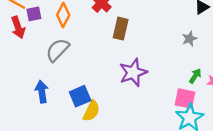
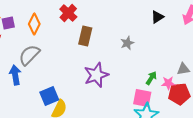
gray star: (190, 39) -> (127, 43), moved
blue arrow: (42, 92) -> (15, 75), moved

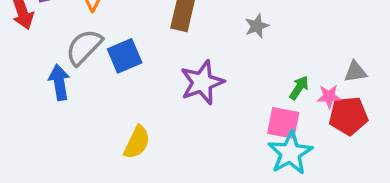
blue square: (49, 96) -> (125, 56), moved

